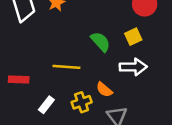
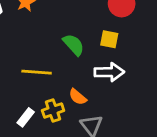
yellow square: (133, 37) -> (109, 39), turned 36
white rectangle: (46, 105) -> (26, 117), moved

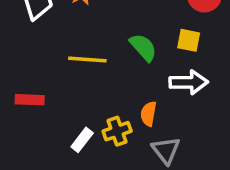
yellow line: (37, 72) -> (87, 60), moved
orange semicircle: (78, 97) -> (148, 114), turned 60

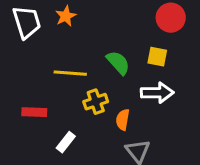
red rectangle: (30, 100) -> (34, 112), moved
yellow cross: (117, 131) -> (96, 102), moved

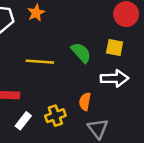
yellow cross: (96, 102) -> (55, 116), moved
white rectangle: (66, 142) -> (23, 121), moved

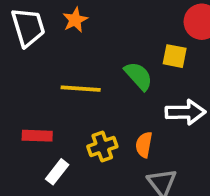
yellow square: (115, 48) -> (175, 56), moved
yellow cross: (55, 116) -> (102, 147), moved

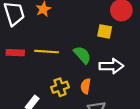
green semicircle: (138, 76) -> (82, 55), moved
red rectangle: (37, 136) -> (15, 53), moved

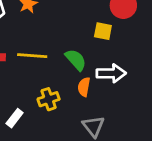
orange semicircle: (86, 86) -> (84, 87), moved

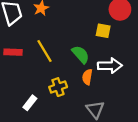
yellow line: (32, 56) -> (45, 51), turned 55

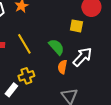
white arrow: (110, 66) -> (82, 57), turned -45
yellow cross: (58, 87) -> (26, 76), moved

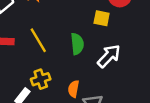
green semicircle: (56, 47) -> (77, 44), turned 36
orange semicircle: (62, 67) -> (74, 89), moved

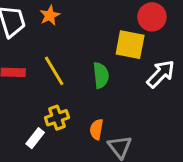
yellow square: (102, 18) -> (130, 45), size x1.5
white arrow: (109, 56) -> (161, 74), moved

